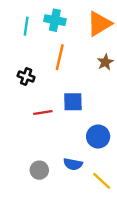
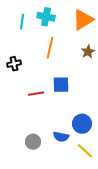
black cross: (26, 77) -> (14, 64), moved, turned -32
blue circle: (98, 137) -> (82, 124), moved

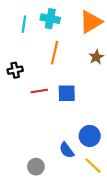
red line: (36, 94) -> (39, 91), moved
blue semicircle: (61, 137) -> (67, 150), turned 42
gray circle: (33, 142) -> (36, 167), moved

